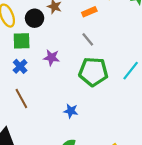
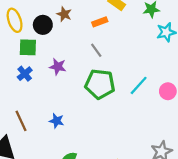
brown line: (21, 98) -> (21, 121), moved
blue star: (71, 111) -> (57, 121), moved

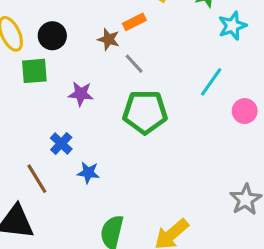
brown star: (64, 14) -> (109, 39), moved
blue cross: (25, 74) -> (61, 144), moved
cyan line: (139, 85) -> (211, 82), moved

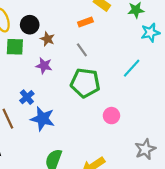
brown star: (109, 39) -> (47, 39), moved
pink circle: (245, 111) -> (111, 116), moved
blue star: (88, 173) -> (43, 119), size x1.6

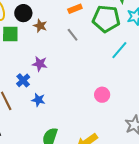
purple star: (44, 66) -> (40, 64), moved
green pentagon: (85, 83) -> (106, 19), moved
blue star: (43, 119) -> (38, 100), size x0.6

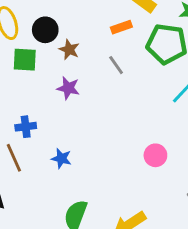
purple star: (40, 64) -> (68, 88), moved
blue cross: (23, 80) -> (26, 127), moved, turned 32

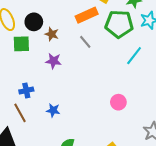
orange rectangle: (121, 27) -> (87, 15), size x1.5

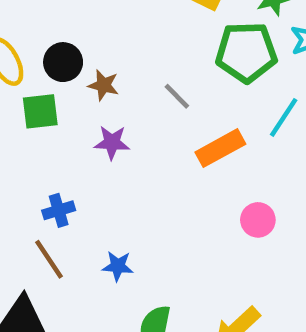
orange rectangle: (87, 15) -> (220, 148), moved
blue star: (53, 110) -> (118, 266), moved

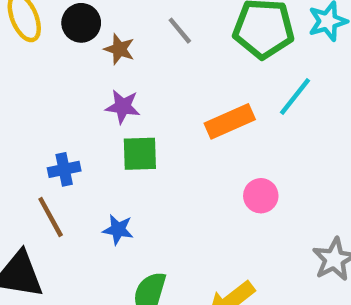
gray line: (177, 96) -> (180, 31), moved
green square: (40, 111) -> (140, 154), moved

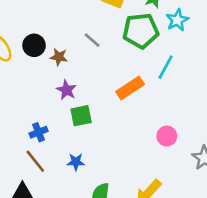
purple star: (123, 107) -> (66, 90), turned 30
pink circle: (261, 196) -> (167, 136), moved

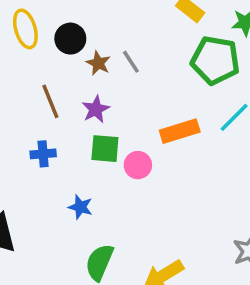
gray line: (92, 40) -> (131, 62), moved
pink circle: (167, 136) -> (138, 165), moved
brown line: (35, 161) -> (50, 101), moved

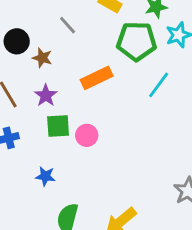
gray line: (131, 62) -> (68, 25), moved
orange rectangle: (180, 131) -> (97, 78), moved

